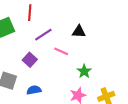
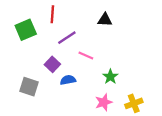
black triangle: (79, 31) -> (105, 20), moved
blue semicircle: (34, 90) -> (68, 80), moved

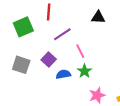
pink line: (86, 55) -> (80, 51), turned 40
green star: (110, 77) -> (84, 71), moved
gray square: (29, 87) -> (21, 65), moved

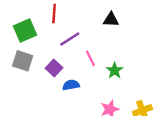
gray square: (21, 65) -> (23, 61), moved
green star: (84, 71) -> (115, 70), moved

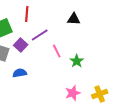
purple square: (54, 68) -> (21, 45), moved
blue semicircle: (71, 85) -> (20, 73), moved

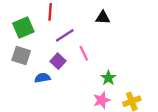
purple square: (21, 45) -> (58, 61), moved
green star: (77, 61) -> (108, 78), moved

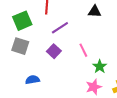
pink line: (84, 53) -> (83, 50), moved
blue semicircle: (42, 78) -> (32, 80), moved

